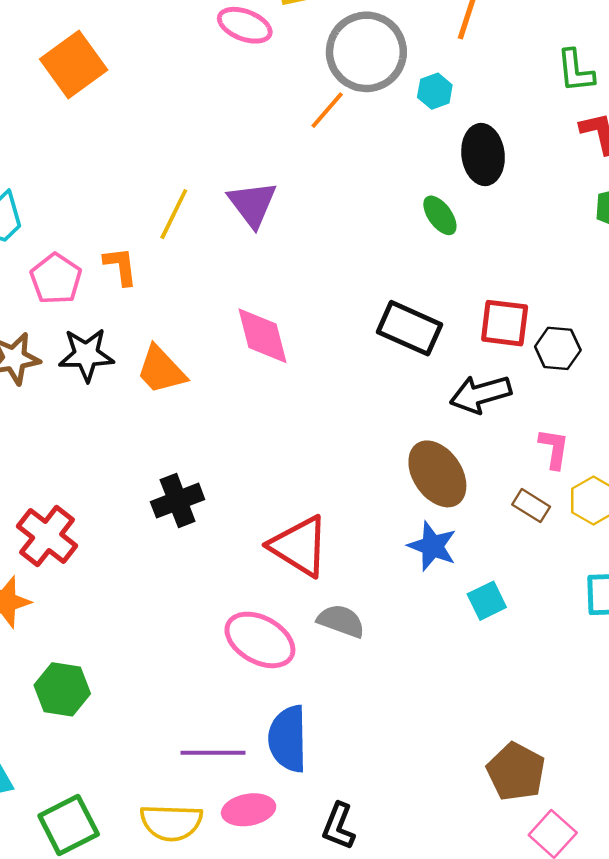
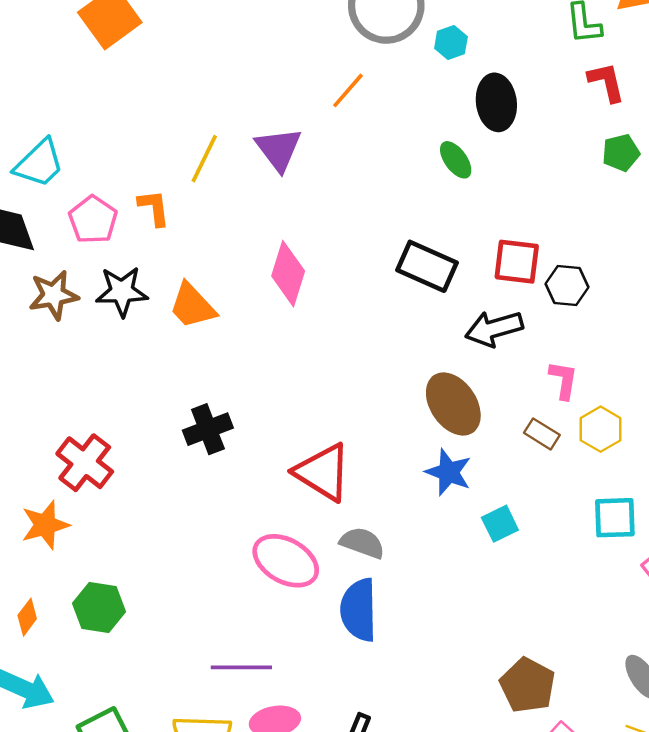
orange line: (327, 110) -> (348, 90), moved
pink diamond: (262, 336) -> (288, 274), turned 32
blue semicircle: (288, 739) -> (359, 610), moved

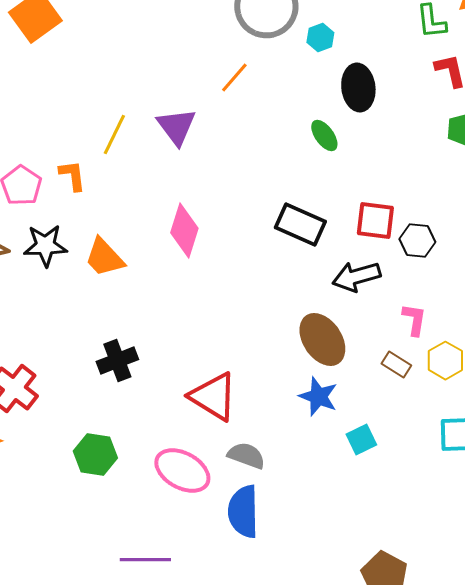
green hexagon: (99, 607) -> (95, 454), moved

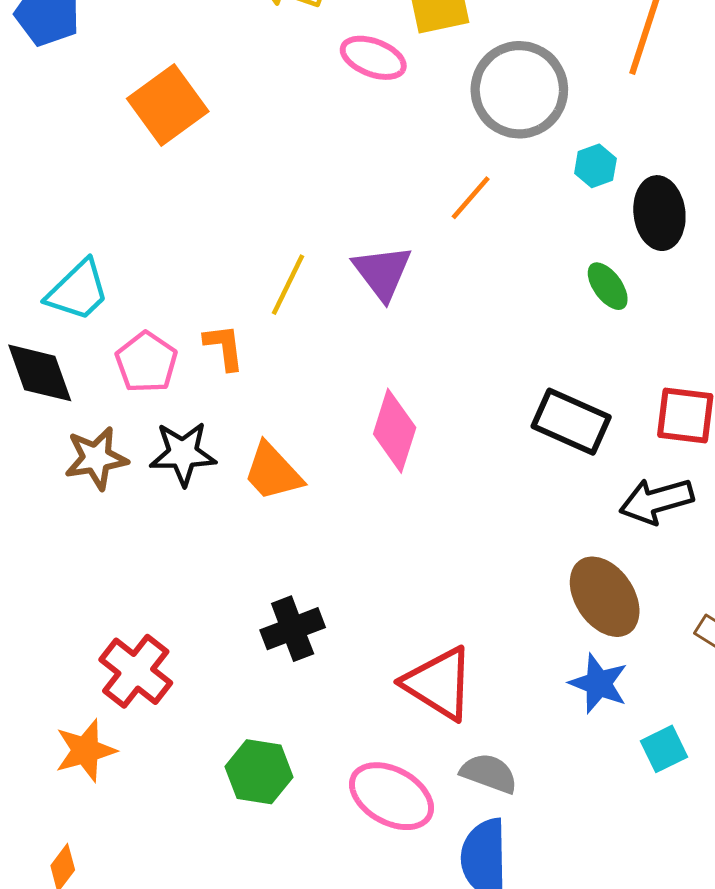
cyan hexagon: (320, 38) -> (595, 166), moved

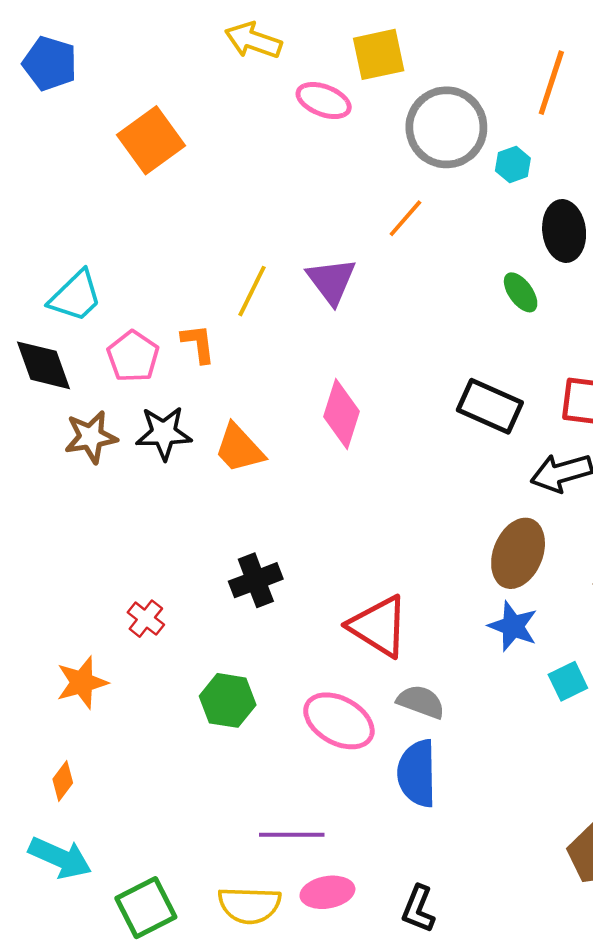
cyan hexagon: (595, 166) -> (513, 164), moved
brown ellipse: (605, 597) -> (518, 553), turned 56
red cross: (136, 671) -> (146, 619), moved, size x0.6

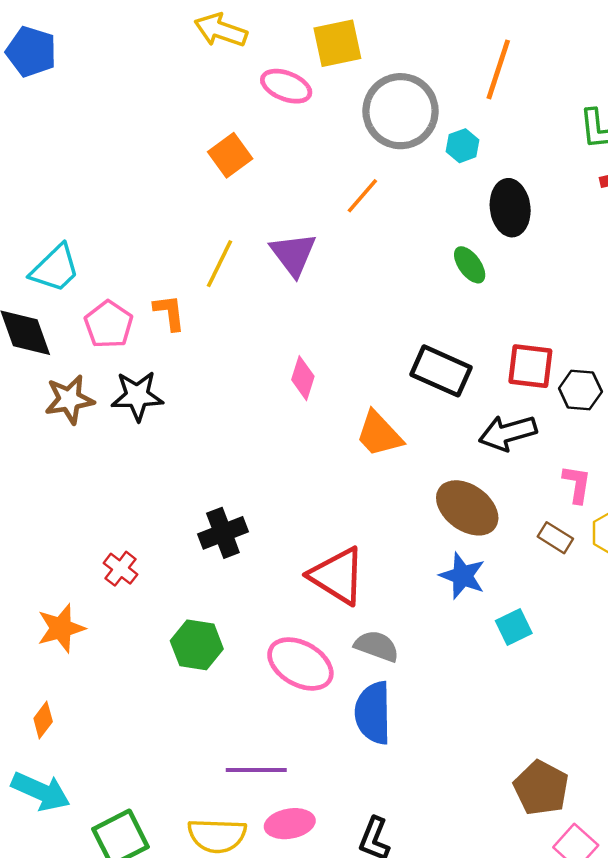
orange square: (151, 140) -> (230, 155), moved, size x0.7
pink diamond: (342, 414) -> (303, 378), size x0.7
orange trapezoid: (239, 448) -> (379, 434), moved
brown ellipse: (518, 553) -> (467, 508), turned -76

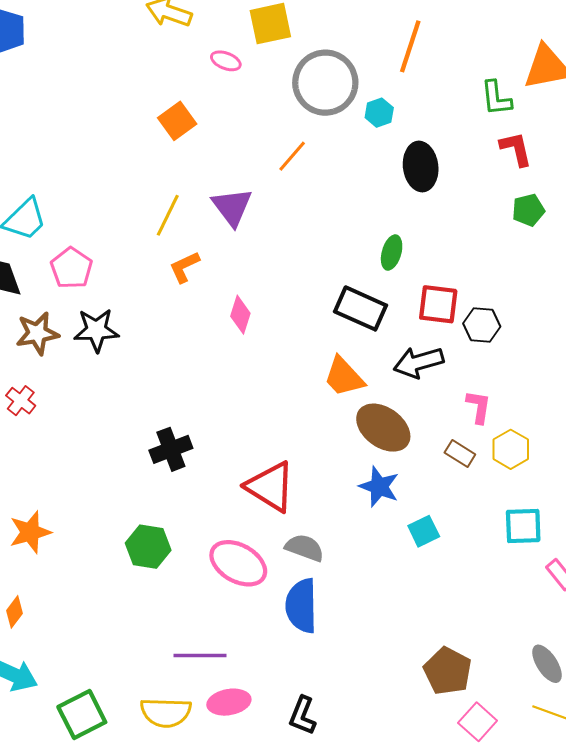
pink ellipse: (286, 86) -> (226, 61), size x0.7
green ellipse: (470, 265) -> (392, 252), moved, turned 52
orange L-shape: (169, 313) -> (184, 267), moved, turned -108
orange trapezoid: (379, 434) -> (344, 377), moved
red cross: (121, 569) -> (21, 401), moved

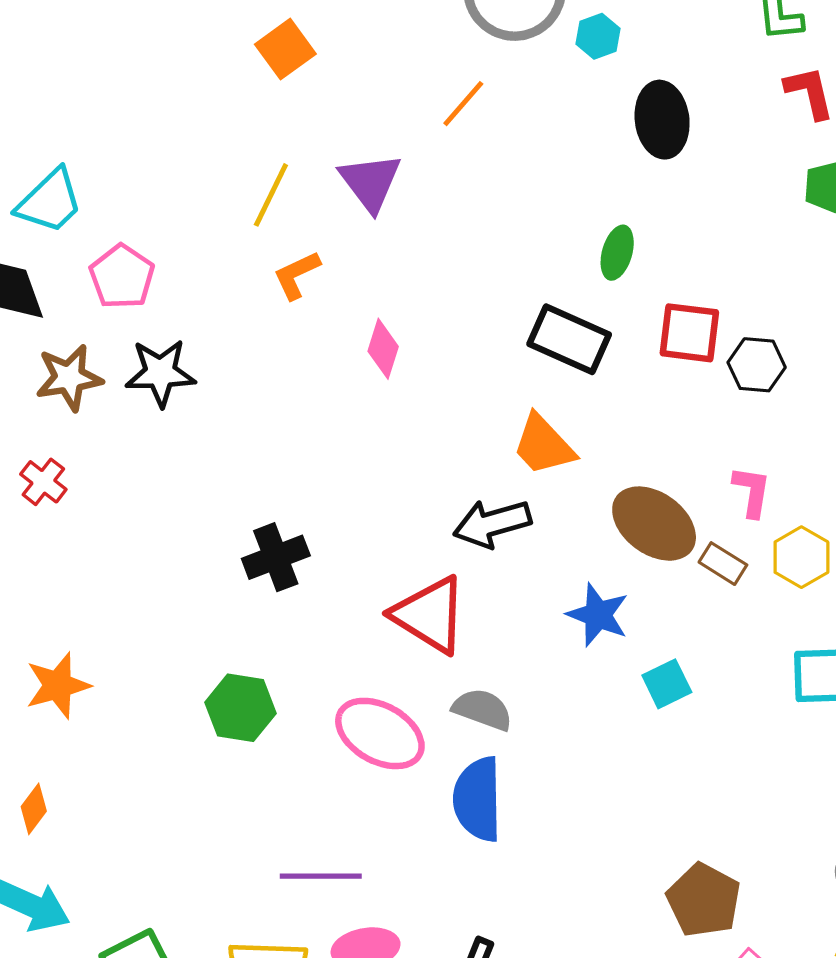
black arrow: (419, 362) -> (492, 524), moved
brown ellipse: (383, 428) -> (654, 524), moved

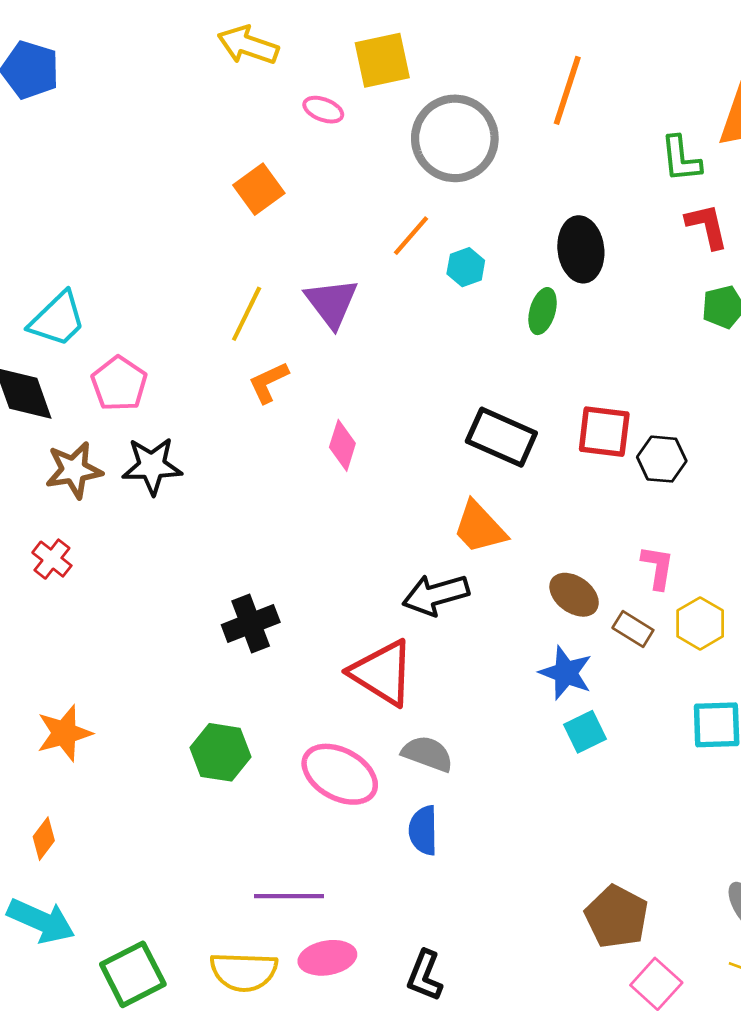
cyan hexagon: (598, 36) -> (466, 267), moved
green ellipse: (617, 253) -> (543, 311), moved
brown ellipse: (654, 524) -> (574, 595), size x0.7
blue star: (598, 615) -> (566, 673), moved
blue semicircle: (478, 799) -> (423, 830), size x0.7

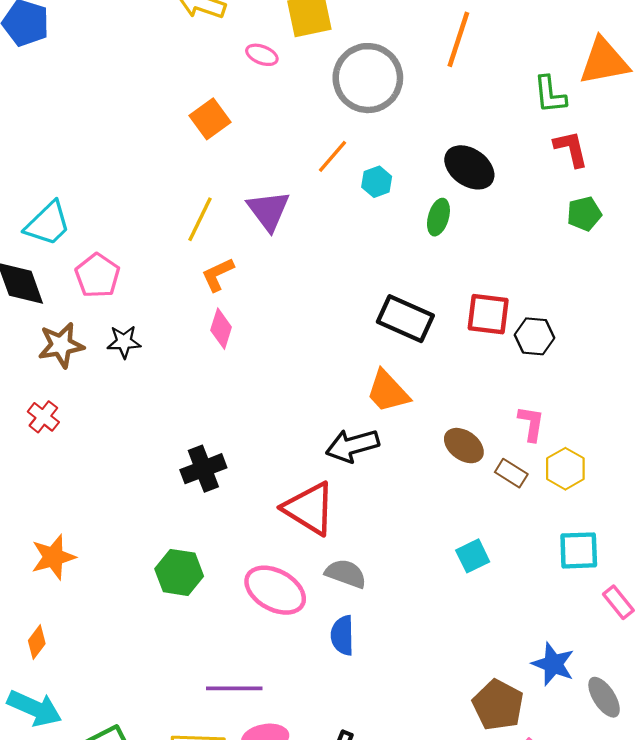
black ellipse: (581, 249) -> (469, 167), turned -48
pink diamond: (342, 445) -> (221, 329), moved
black star: (152, 466) -> (124, 342), size x0.7
blue star: (566, 673) -> (553, 664), moved

